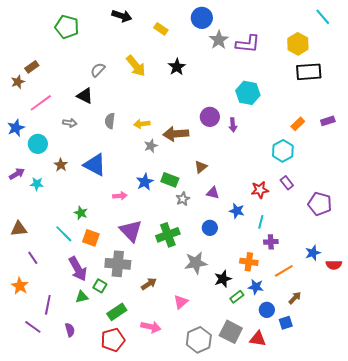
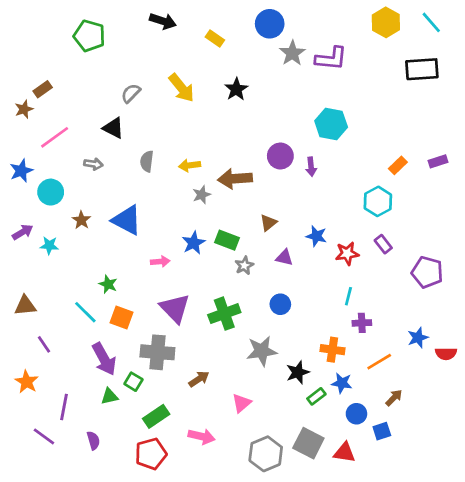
yellow hexagon: (298, 44) -> (386, 22), moved
black rectangle: (309, 72) -> (422, 69), moved
blue star: (237, 211) -> (316, 236), moved

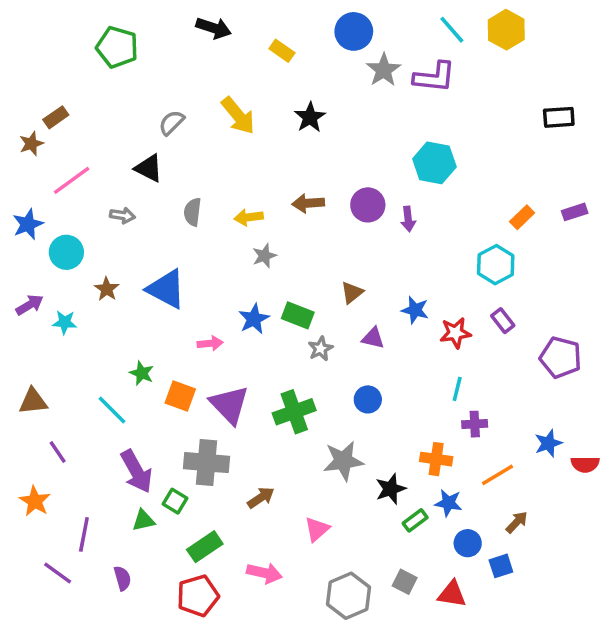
cyan line: (431, 22) -> (452, 30), moved
black rectangle: (422, 69) -> (559, 117), moved, size x0.7
brown arrow: (235, 179) -> (308, 203), moved, size x0.7
orange square: (121, 318) -> (180, 396), moved
gray square: (308, 443) -> (405, 582), size x0.6

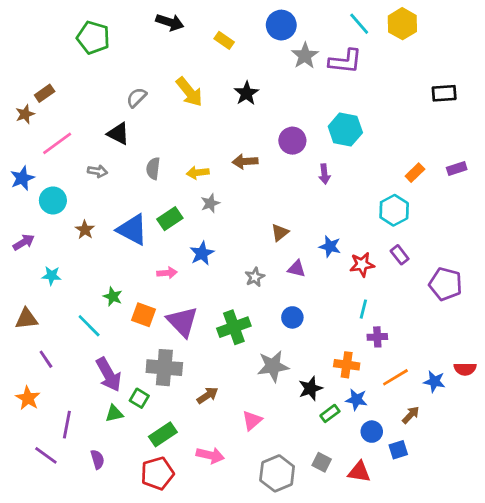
purple circle: (368, 205) -> (292, 141), moved
green rectangle: (298, 315) -> (170, 219), moved, turned -55
cyan star: (65, 322) -> (52, 276), moved
blue star: (548, 443) -> (434, 381), moved, turned 30

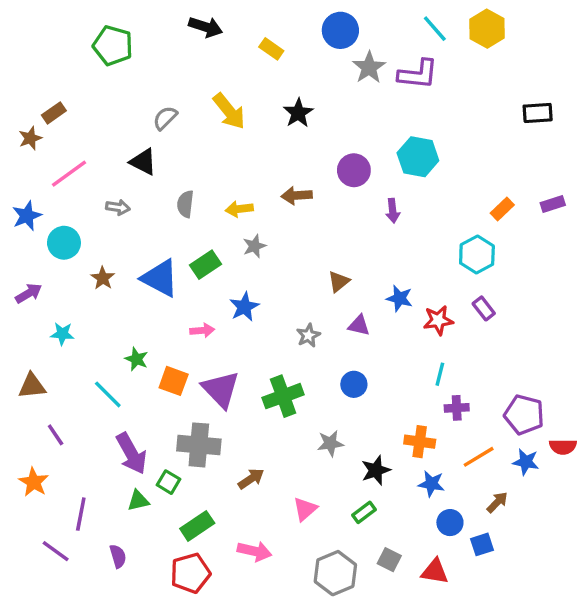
purple pentagon: (446, 284) -> (524, 415), moved
gray star: (273, 366) -> (330, 443), size x0.7
green rectangle: (330, 413) -> (364, 512), moved

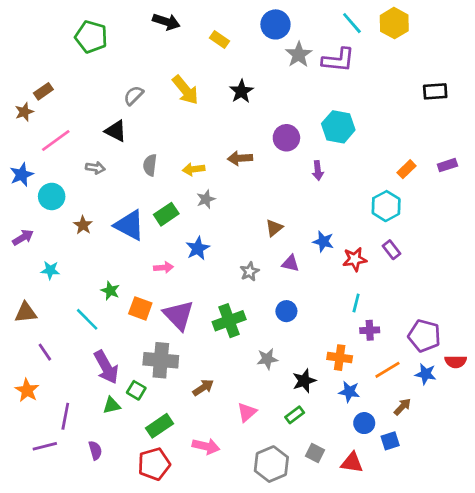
purple line: (56, 551) -> (45, 446), turned -50

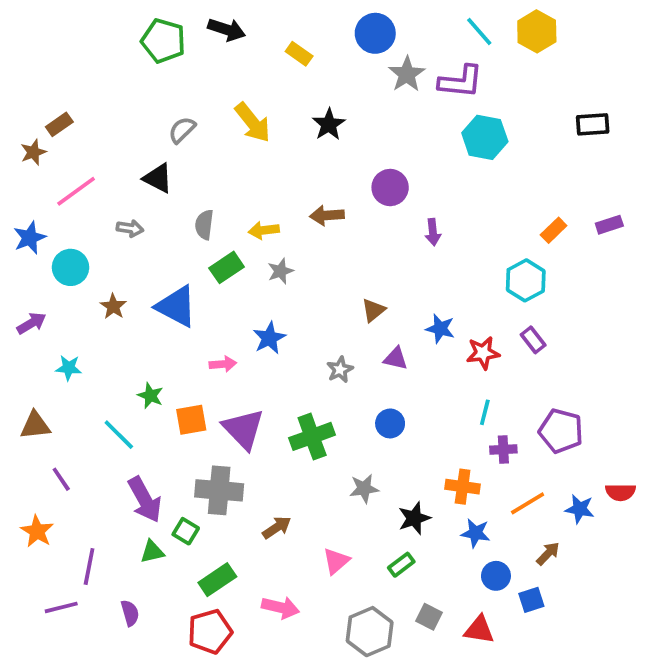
green pentagon: (91, 37) -> (163, 41), moved
cyan hexagon: (338, 127) -> (485, 137), moved
green rectangle: (166, 214) -> (227, 267), moved
orange square: (140, 308) -> (191, 420), turned -30
purple pentagon: (424, 336) -> (561, 431), moved

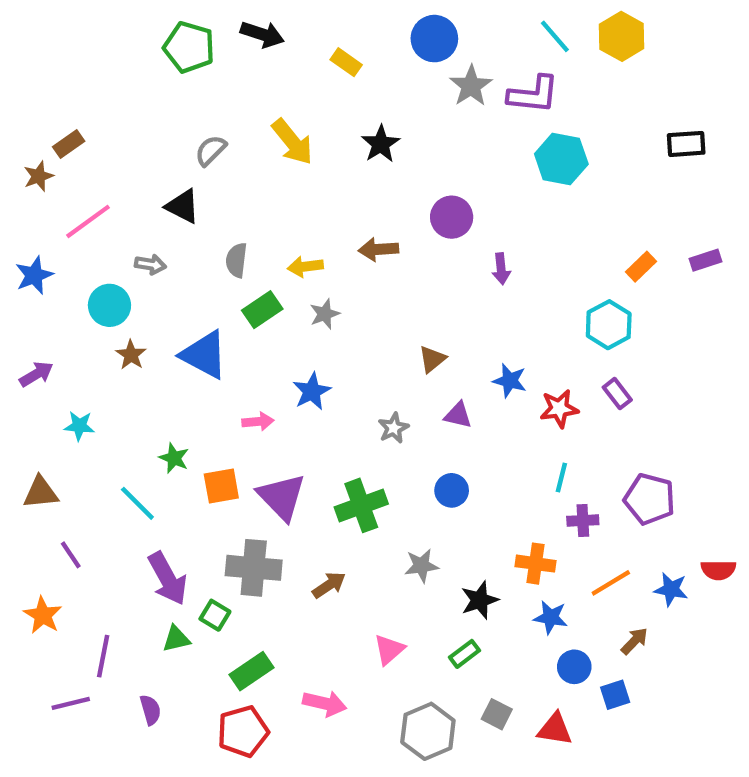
cyan circle: (70, 267) -> (109, 305), moved
brown arrow: (277, 528) -> (329, 585), moved

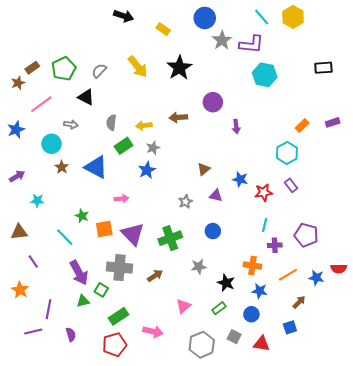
green pentagon: (189, 47) -> (64, 69), moved, turned 30
black star: (381, 144) -> (179, 68), size x1.4
blue star: (312, 391) -> (147, 170), moved
black star: (480, 600) -> (226, 283), turned -30
blue circle: (574, 667) -> (251, 314), moved

